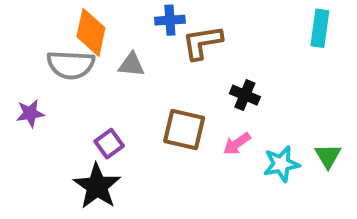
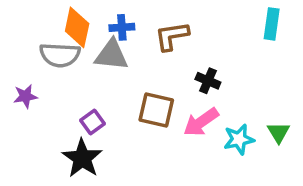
blue cross: (170, 20) -> (122, 27), moved
gray triangle: (131, 65) -> (111, 55), size x1.5
pink arrow: (237, 144) -> (201, 122), size x1.5

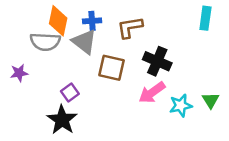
gray triangle: (111, 55) -> (84, 42), turned 32
black cross: (208, 81) -> (157, 61), size x1.5
brown square: (156, 110) -> (112, 68), moved

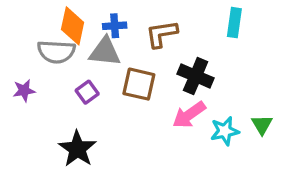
cyan rectangle: (205, 18) -> (234, 23), moved
gray triangle: (84, 42) -> (105, 52), turned -32
purple square: (70, 93) -> (87, 92), moved

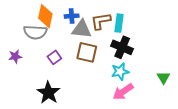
cyan rectangle: (234, 23) -> (119, 23), moved
gray triangle: (105, 52) -> (82, 29), moved
pink arrow: (189, 115) -> (123, 92), moved
cyan star: (225, 131) -> (120, 72), moved

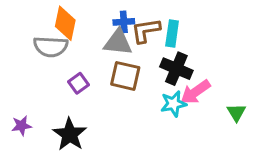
blue cross: (72, 16) -> (124, 22), moved
purple star: (15, 56) -> (21, 126), moved
pink arrow: (123, 92) -> (195, 92), moved

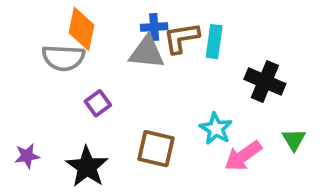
black cross: (176, 69) -> (265, 81), moved
brown square: (125, 76) -> (156, 149), moved
pink arrow: (195, 92) -> (243, 156), moved
cyan star: (173, 104) -> (216, 129), turned -30

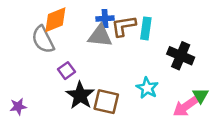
orange diamond: (82, 29) -> (55, 20), turned 56
gray semicircle: (63, 58) -> (43, 40), turned 60
pink arrow: (243, 156) -> (186, 107), moved
black star: (87, 167) -> (80, 95), moved

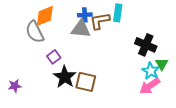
cyan rectangle: (146, 28) -> (118, 13), moved
cyan star: (147, 88) -> (151, 71), moved
green triangle: (200, 95) -> (162, 64), moved

